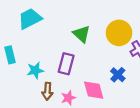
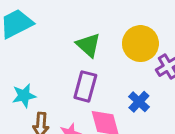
purple rectangle: (66, 64) -> (85, 86), moved

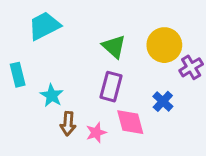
cyan star: (24, 96) -> (52, 95), turned -30

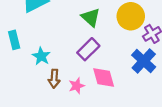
purple rectangle: (111, 87) -> (88, 49), turned 30
blue cross: (163, 101) -> (144, 61), moved, size x1.5

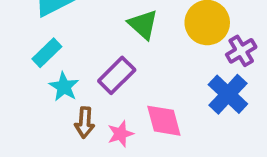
cyan rectangle: (14, 40) -> (47, 53), moved, turned 60
purple rectangle: (88, 49) -> (117, 75), moved

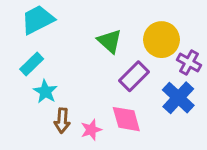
purple cross: (241, 51) -> (189, 63), turned -30
purple rectangle: (117, 75) -> (134, 76), moved

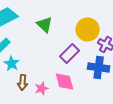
green triangle: (110, 41) -> (45, 25), moved
blue cross: (178, 98) -> (99, 68), turned -35

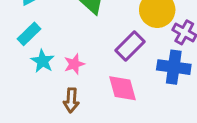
brown arrow: (23, 83) -> (71, 100), moved
pink star: (42, 89) -> (74, 64), moved

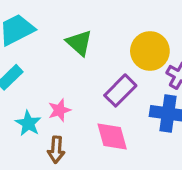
cyan star: (43, 61) -> (28, 123), moved

